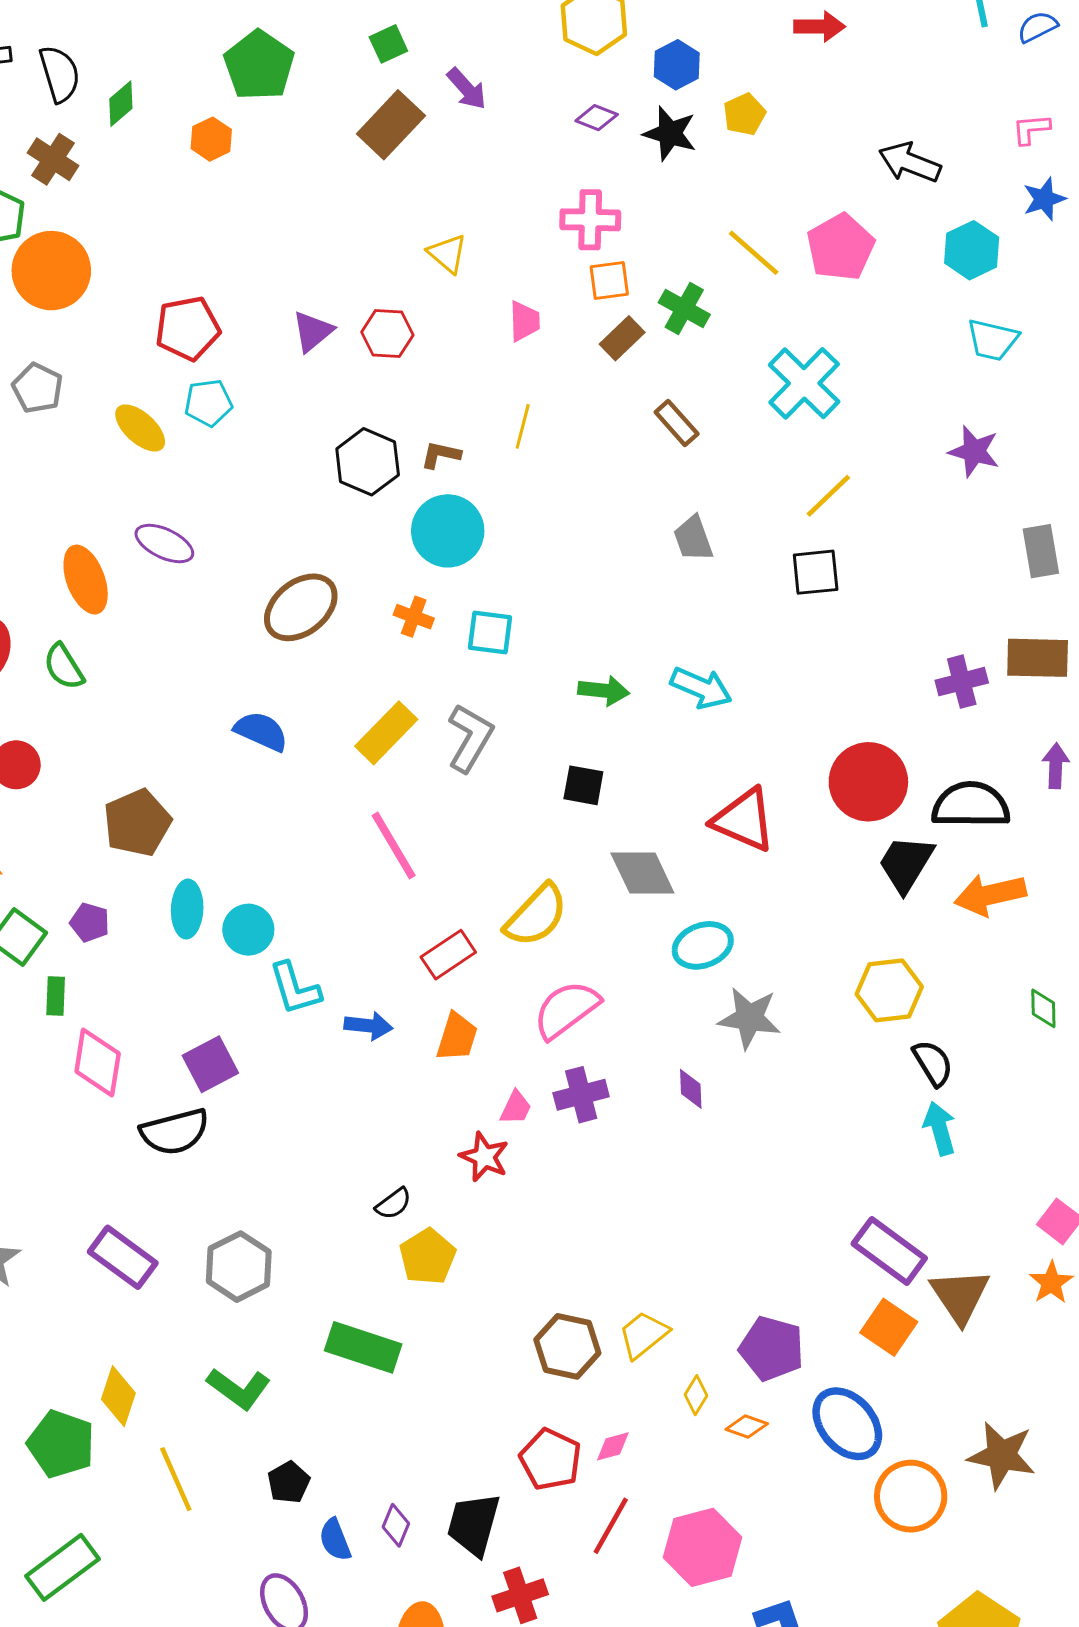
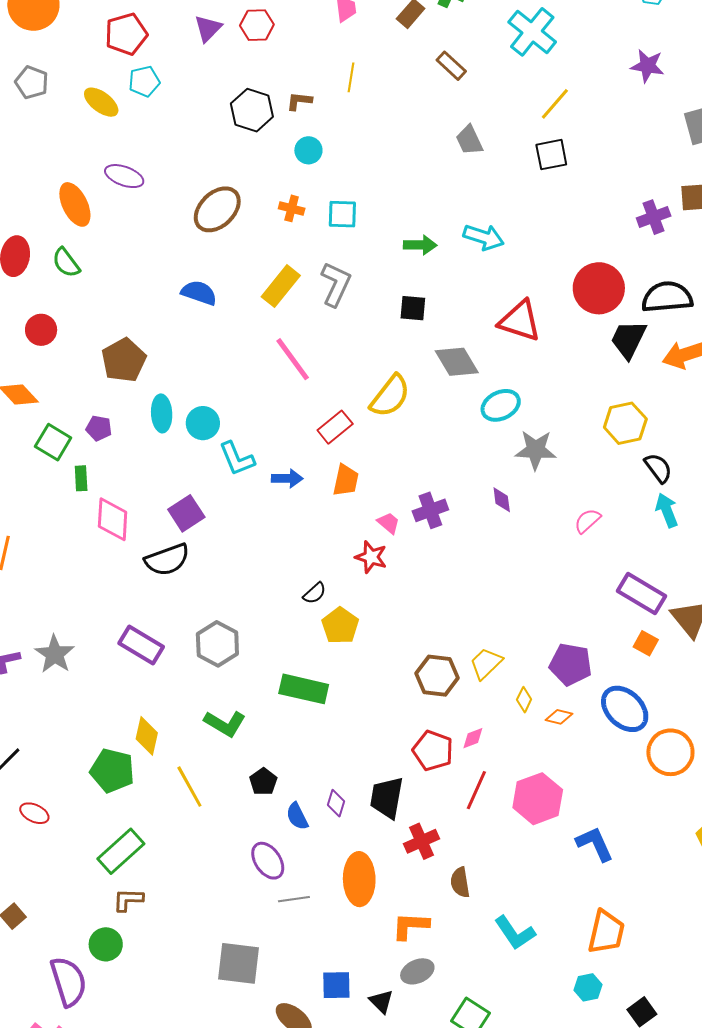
cyan circle: (448, 531) -> (308, 150), size x0.6
pink semicircle: (566, 1010) -> (587, 521), moved, size x0.6
pink trapezoid: (516, 1108) -> (389, 523), turned -70
orange square: (889, 1327) -> (646, 643), size x0.7

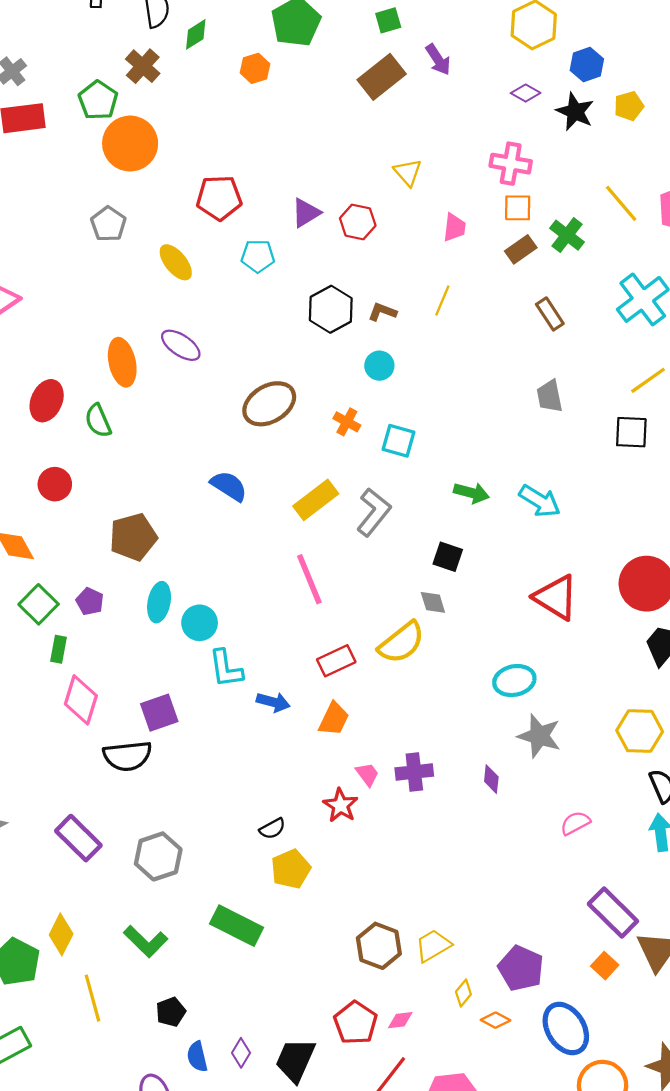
cyan pentagon: (144, 81) -> (258, 256), moved
gray diamond: (457, 362) -> (433, 602), moved, size x0.6

